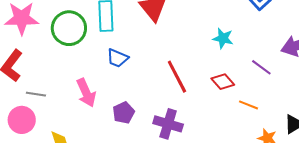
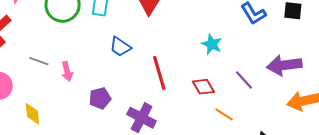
blue trapezoid: (117, 58) -> (120, 47), moved
pink arrow: (86, 93) -> (67, 71), size x0.7
gray line: (36, 94) -> (39, 61), moved

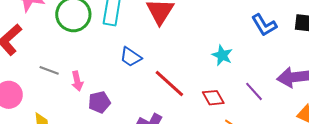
red line: (159, 73) -> (169, 84), turned -32
purple pentagon: (100, 98) -> (99, 102), moved

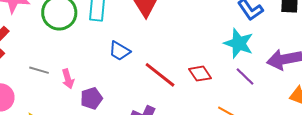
cyan star: (222, 55) -> (239, 43), moved, size x1.4
red diamond: (213, 98) -> (200, 74), moved

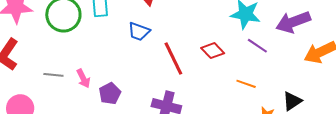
blue trapezoid: (119, 51) -> (139, 31), moved
red line: (160, 75) -> (173, 59), turned 36

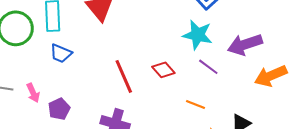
blue trapezoid: (139, 31) -> (61, 53), moved

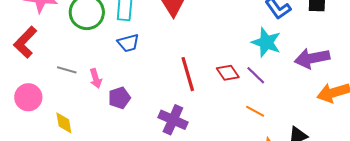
blue trapezoid: (61, 53) -> (128, 43), turned -45
purple line: (208, 67) -> (256, 75), moved

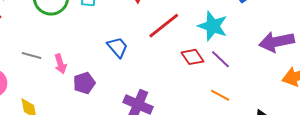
cyan star: (266, 42) -> (213, 26), moved
blue trapezoid: (128, 43) -> (118, 47), moved, turned -115
red line: (188, 74) -> (164, 26), moved, turned 68

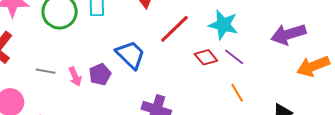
blue trapezoid: (118, 47) -> (130, 55), size x1.4
purple pentagon: (84, 83) -> (100, 74), moved
orange line: (220, 95) -> (237, 93), turned 36

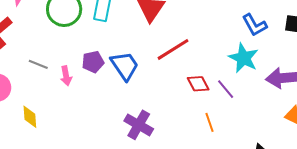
cyan star: (223, 25) -> (243, 58), moved
purple pentagon: (100, 74) -> (93, 62), moved
orange line: (237, 93) -> (210, 122), moved

